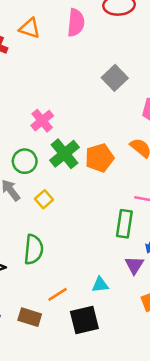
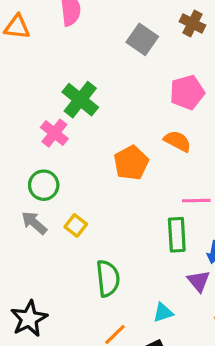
gray square: (115, 78) -> (142, 39), moved
green cross: (64, 154) -> (80, 100), moved
green semicircle: (34, 249) -> (108, 278), moved

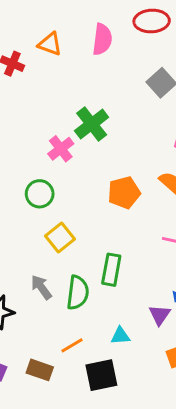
gray arrow: (34, 223) -> (41, 287), moved
yellow square: (76, 225) -> (60, 237), size x1.4
green rectangle: (177, 235) -> (111, 270), moved

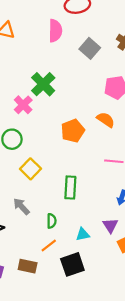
pink semicircle: (102, 39) -> (55, 31), moved
green semicircle: (78, 293) -> (52, 221), moved, size x0.6
purple triangle: (160, 315) -> (110, 225), moved

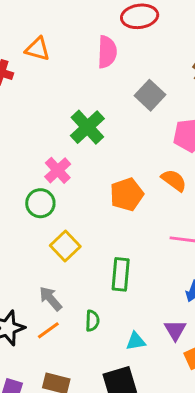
gray square: (90, 48) -> (150, 95), moved
pink cross: (23, 105) -> (58, 170), moved
orange line: (49, 246) -> (48, 330), moved

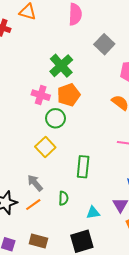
pink cross: (58, 170) -> (41, 95), turned -30
orange pentagon: (127, 194) -> (69, 95), moved
green circle: (40, 203) -> (55, 118), moved

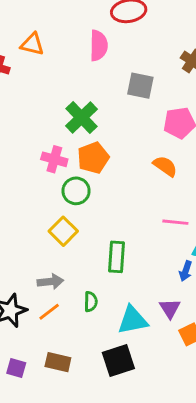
gray square: (104, 44) -> (140, 86), turned -30
gray arrow: (35, 183) -> (50, 282), turned 126
cyan triangle: (93, 213) -> (133, 320), size x1.6

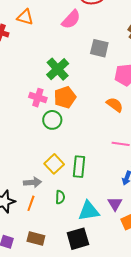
pink semicircle: (99, 45) -> (71, 19), turned 40
yellow square: (63, 231) -> (54, 164), moved
orange line: (49, 312) -> (31, 203), turned -35

